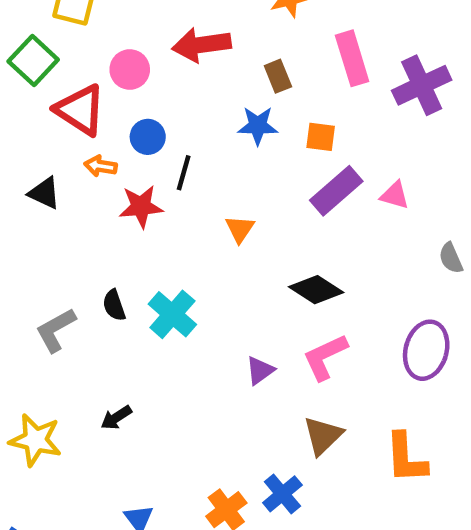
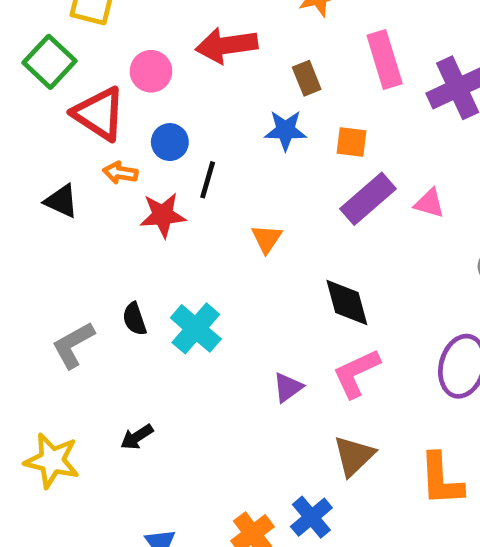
black diamond: (316, 290) -> (347, 302), turned 42

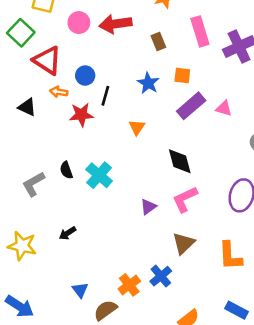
pink circle: (151, 71) -> (79, 23), moved
blue star: (285, 130) -> (148, 83), moved, turned 30

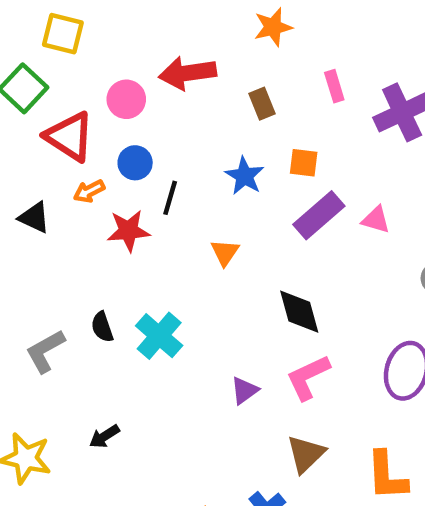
pink circle: (79, 23) -> (126, 99), moved
pink rectangle: (200, 31) -> (334, 86), size x0.6
orange arrow: (59, 92) -> (89, 191), turned -36

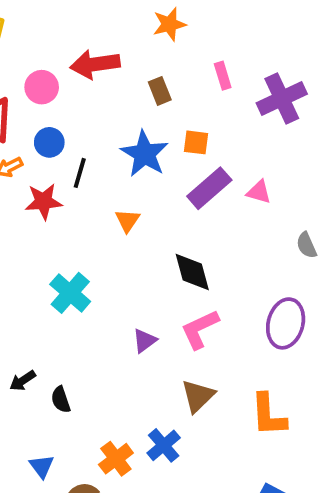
blue star: (245, 176) -> (145, 154), size x1.4
black semicircle: (102, 327) -> (61, 400), moved

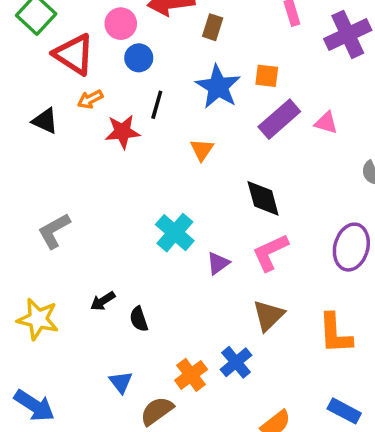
brown rectangle: (160, 91) -> (213, 27), moved, turned 40
blue circle: (49, 142) -> (139, 58), moved
cyan cross: (70, 293) -> (175, 233), moved

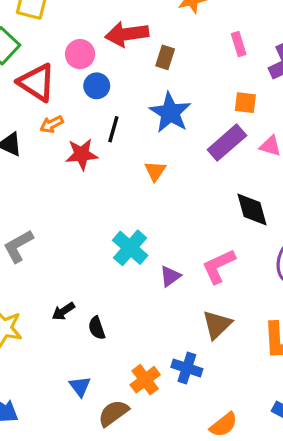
orange square: (267, 76) -> (245, 103), moved
black diamond: (263, 198) -> (252, 209), moved
blue cross: (236, 362) -> (187, 368), turned -32

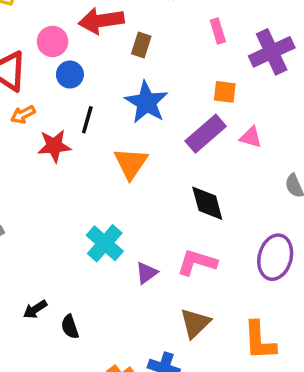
orange triangle: (155, 171) -> (131, 163), size x1.5
black diamond: (252, 209) -> (207, 203), moved
pink L-shape: (219, 266) -> (197, 262), turned 42

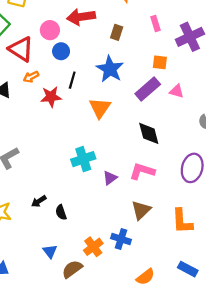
brown rectangle: (141, 45) -> (117, 32), moved
cyan cross: (105, 243) -> (83, 159), turned 30

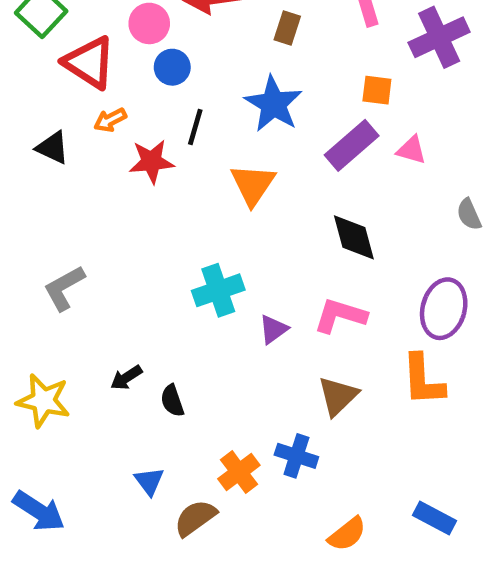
orange L-shape: (182, 221) -> (423, 380), moved

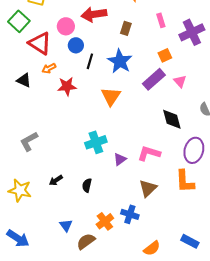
orange square: (377, 90) -> (165, 55), turned -32
black line: (195, 127) -> (90, 61), moved
pink triangle: (411, 150) -> (180, 81), turned 32
black diamond: (354, 237) -> (172, 119), moved
black semicircle: (172, 401) -> (87, 185), moved, turned 32

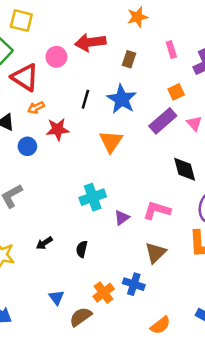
blue circle: (76, 45) -> (27, 146), moved

